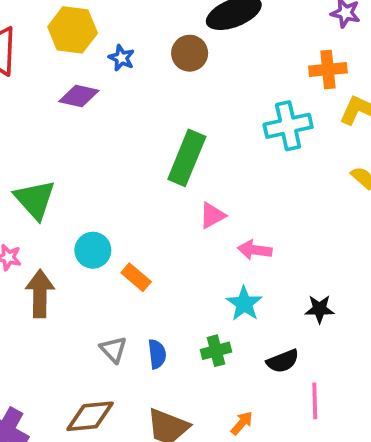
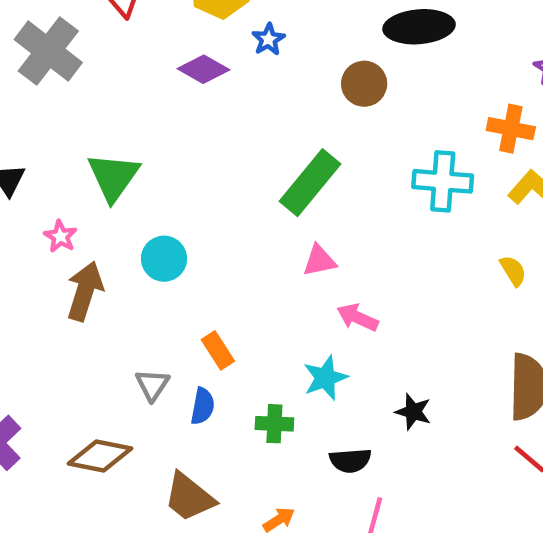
brown circle: (190, 53) -> (364, 84), moved
orange rectangle: (136, 277) -> (218, 350), moved

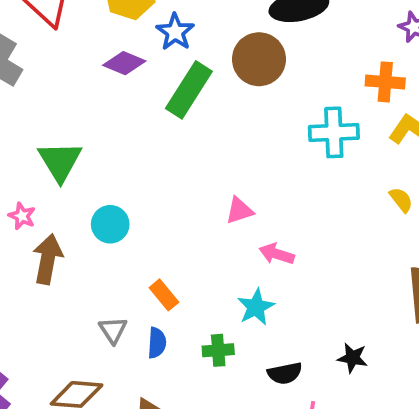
blue star: (268, 39) -> (175, 32), size x1.4
brown circle: (364, 84) -> (259, 59), size x1.4
green rectangle: (310, 183) -> (189, 90), moved
black star: (413, 412) -> (353, 358), moved

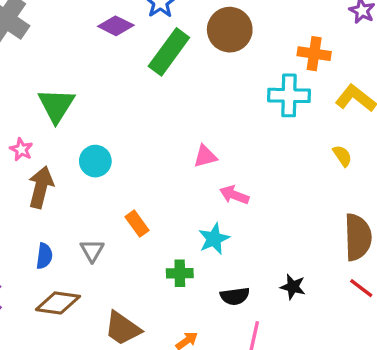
orange cross: (385, 82) -> (314, 54), moved
blue semicircle: (157, 343) -> (44, 256), moved

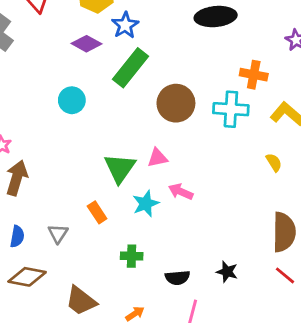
brown circle: (230, 30) -> (176, 103), moved
green triangle: (56, 105) -> (120, 168), moved
cyan circle: (95, 161) -> (72, 100), moved
cyan star: (214, 239) -> (146, 204), moved

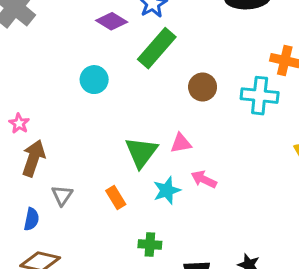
brown circle: (176, 103) -> (203, 87), size x0.7
gray triangle: (58, 234) -> (62, 195), moved

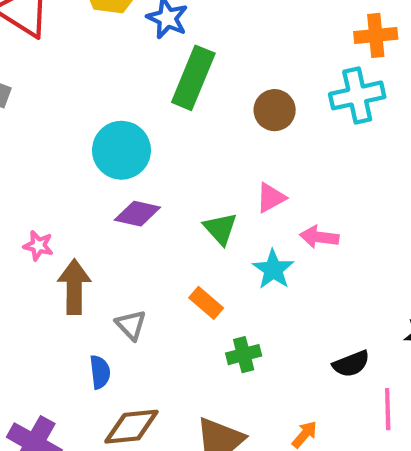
purple diamond: (112, 21) -> (137, 214), moved
cyan circle: (94, 80) -> (121, 150), size x1.4
green triangle: (141, 152) -> (220, 229), size x0.7
green cross: (150, 245) -> (244, 355), moved

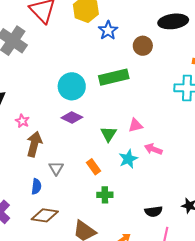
green rectangle: (193, 78) -> (114, 77), moved, turned 40
brown circle: (275, 110) -> (143, 46), moved

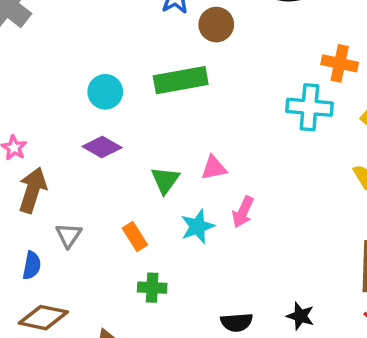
brown circle: (143, 46) -> (216, 25), moved
cyan circle: (72, 86) -> (105, 92), size x0.7
pink arrow: (153, 149) -> (243, 212), turned -90

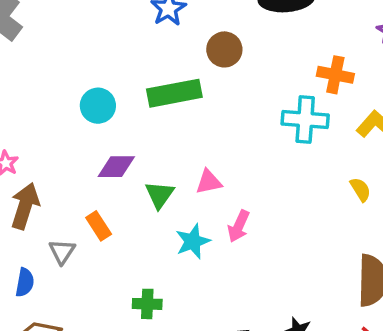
brown circle: (216, 25) -> (224, 49), moved
purple diamond: (102, 147) -> (116, 167), moved, turned -30
orange rectangle: (135, 237) -> (99, 226), moved

